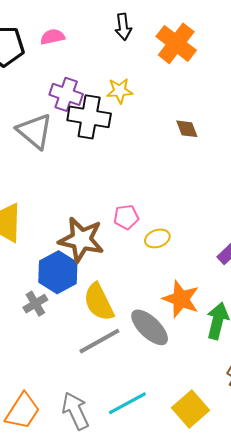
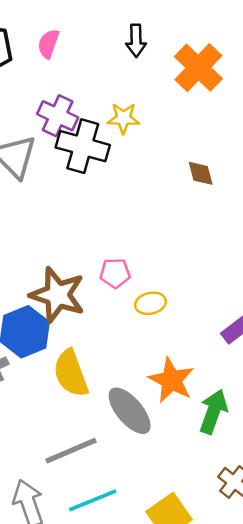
pink semicircle: (52, 37) -> (48, 44), turned -65
gray line: (99, 341) -> (71, 451), moved

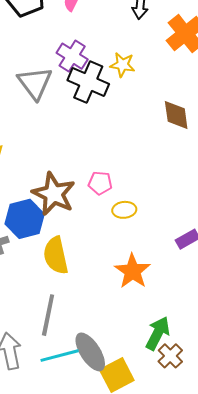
brown diamond: (201, 173) -> (176, 115), size x1.4
gray ellipse: (130, 411) -> (90, 352), moved
green arrow: (213, 412) -> (158, 333), moved
gray line: (71, 451) -> (48, 315), turned -63

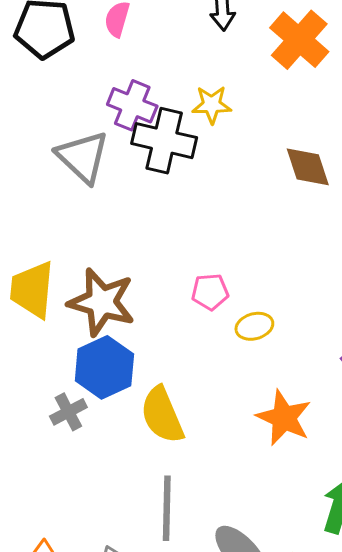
brown star: (54, 194) -> (102, 302), moved

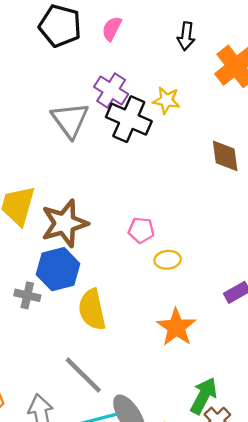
brown star: (102, 302) -> (65, 223), turned 30
gray cross: (68, 412) -> (27, 295), turned 30
gray line: (167, 508) -> (83, 375), turned -57

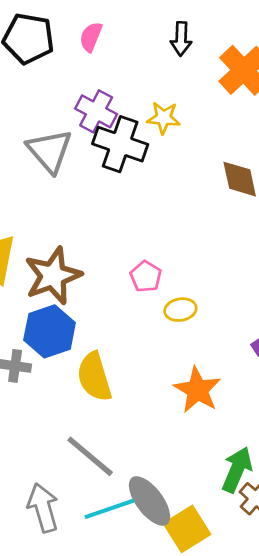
pink pentagon: (141, 230) -> (146, 276), turned 30

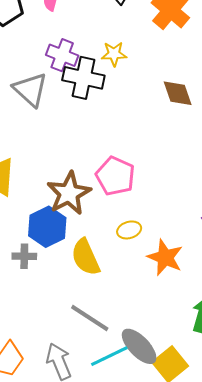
brown star: (53, 276) -> (69, 193), moved
pink pentagon: (146, 276) -> (115, 176), size x1.6
yellow ellipse: (180, 310) -> (129, 230), moved

